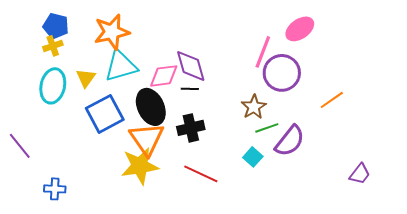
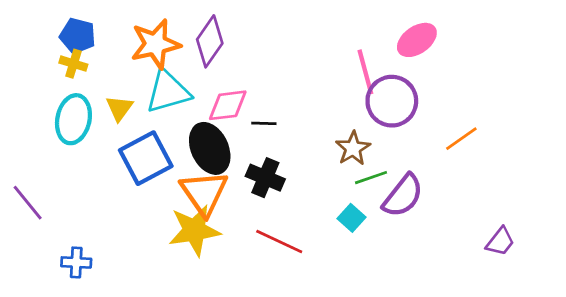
yellow cross: (53, 46) -> (73, 64), turned 36
pink line: (263, 52) -> (365, 72), turned -36
purple diamond: (191, 66) -> (210, 41), moved, turned 51
black cross: (191, 128) -> (265, 178), turned 36

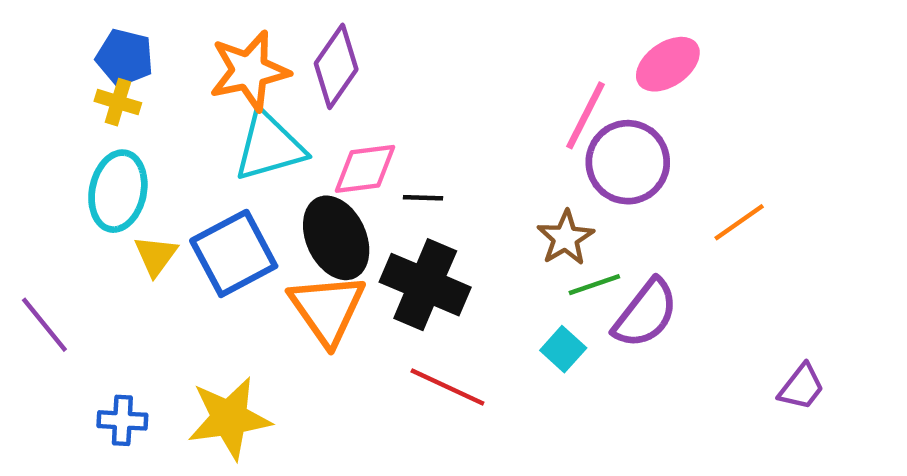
pink line: (365, 72) -> (585, 115), turned 42
yellow triangle: (119, 108) -> (156, 256), moved
black cross: (265, 178) -> (425, 285), size x1.4
yellow star: (194, 230) -> (229, 418), moved

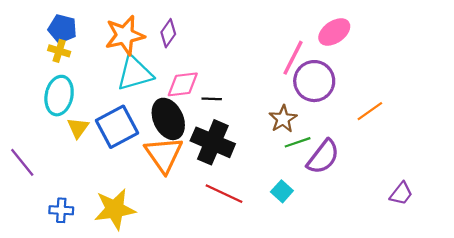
purple diamond: (336, 66) -> (168, 33), size x0.7
cyan square: (563, 349) -> (282, 191), moved

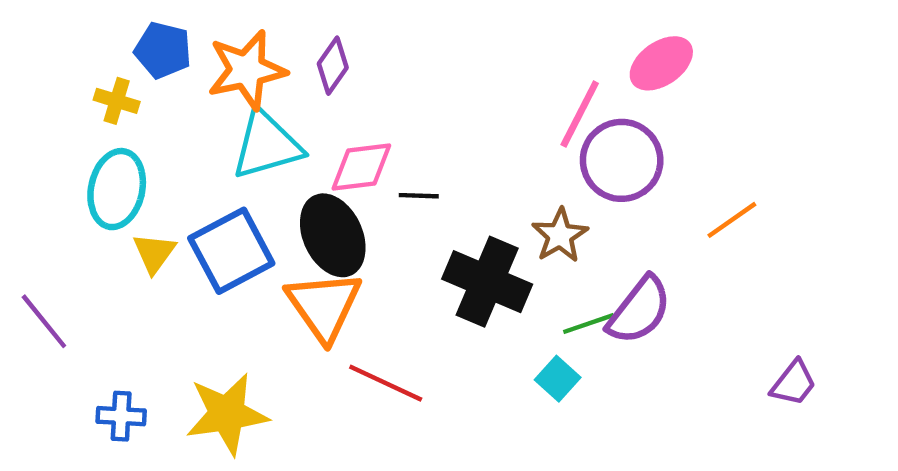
blue pentagon: (62, 29) -> (163, 50), moved
black cross: (213, 142) -> (487, 282), moved
green line: (298, 142) -> (589, 324), moved
red line: (224, 194) -> (386, 383), moved

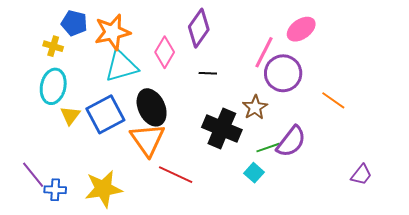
purple diamond: (333, 66) -> (199, 28), moved, size x1.5
pink diamond: (361, 167) -> (165, 52), moved, turned -52
black line: (419, 196) -> (208, 73), moved
orange line: (732, 220) -> (333, 100), turned 70
purple line: (44, 321) -> (33, 175), moved

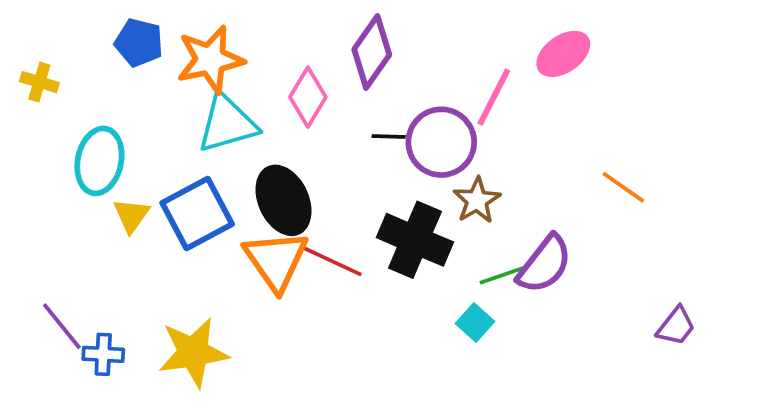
yellow cross: (53, 46) -> (39, 82), moved
purple circle: (283, 73) -> (441, 142), moved
red line: (176, 175) -> (330, 260), moved

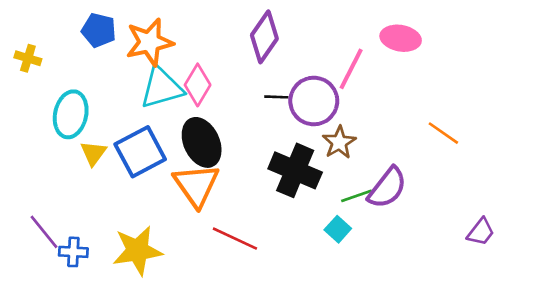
pink ellipse: (563, 54) -> (401, 38), turned 45
pink diamond: (308, 97) -> (198, 85), moved
red line: (330, 260) -> (235, 239), moved

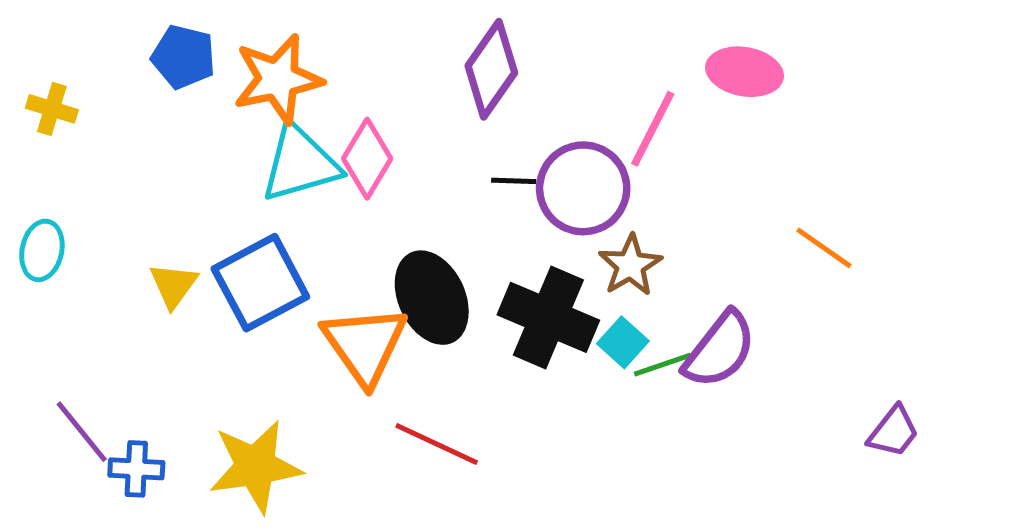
cyan ellipse: (71, 114) -> (42, 250), moved, size x0.7
black ellipse: (202, 142) -> (432, 298), moved
cyan square: (338, 229) -> (623, 342), moved

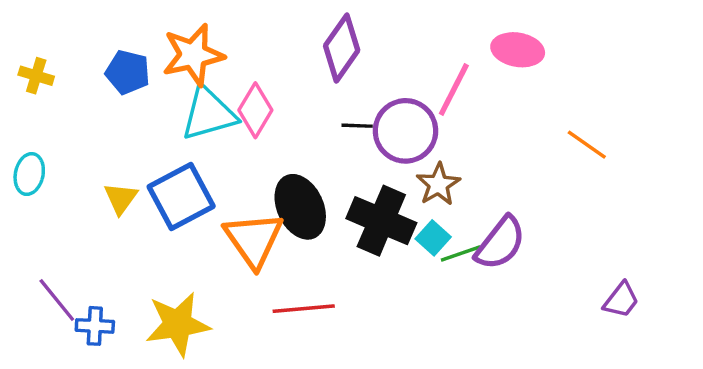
blue pentagon: (183, 57) -> (128, 72), moved
orange line: (824, 248) -> (587, 145), moved
red line: (437, 444) -> (304, 309), turned -30

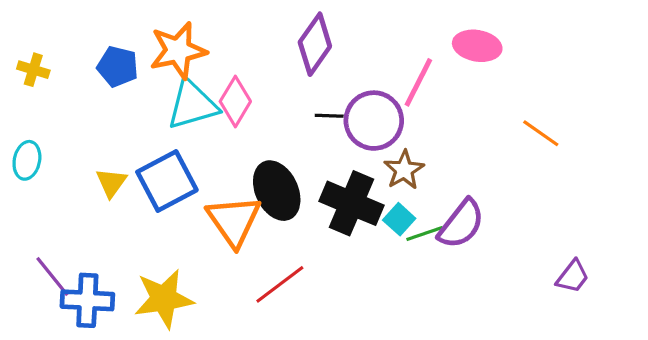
red line: (304, 309) -> (280, 284), turned -32
blue cross: (95, 326) -> (87, 300), size x1.5

